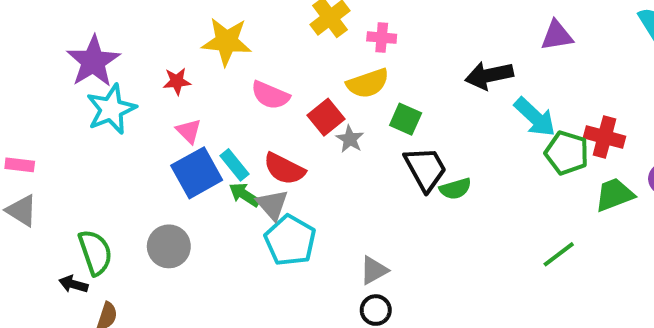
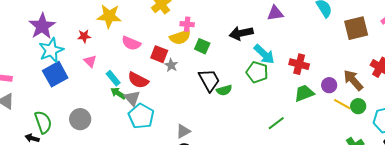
pink cross: (382, 38) -> (187, 24), moved
red square: (326, 117) -> (159, 54), turned -30
green square: (406, 119) -> (202, 46), moved
green pentagon: (567, 153) -> (257, 72), moved
blue square: (197, 173) -> (55, 74), moved

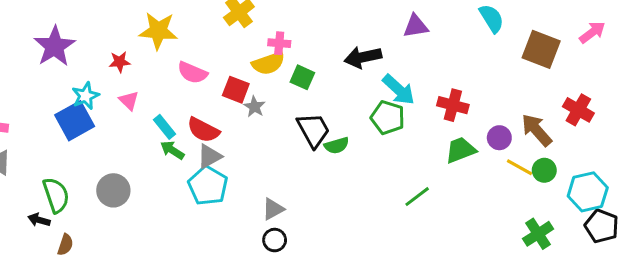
brown square: (356, 28) -> (541, 49), turned 35
cyan star: (51, 50) -> (85, 96), moved, size x0.7
gray triangle: (132, 98) -> (209, 156), moved, turned 42

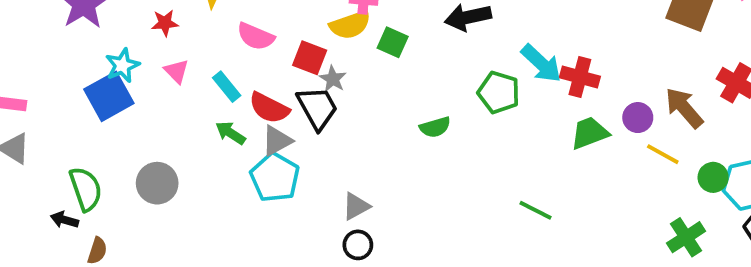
cyan arrow: (399, 90) -> (541, 63), moved
cyan rectangle: (165, 127) -> (227, 87), moved
black trapezoid: (313, 130) -> (317, 108), moved
green circle: (544, 170) -> (713, 177), moved
green line: (417, 197) -> (535, 210), moved, turned 64

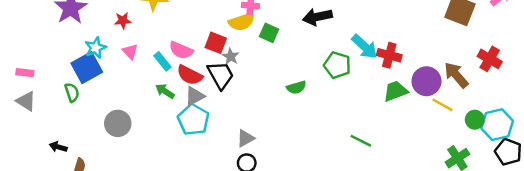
pink semicircle: (256, 36) -> (181, 50), moved
purple circle: (638, 118) -> (426, 81), size x1.5
green semicircle: (86, 189) -> (72, 92), moved, size x0.7

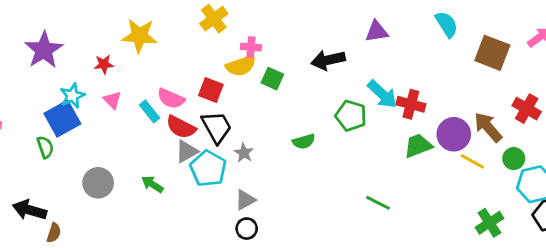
gray star: (231, 56) -> (244, 153), moved
green arrow: (165, 91) -> (152, 184), moved
cyan pentagon: (193, 120) -> (208, 169), moved
green circle: (475, 120) -> (514, 159), moved
black arrow: (58, 147) -> (30, 210), size x1.6

